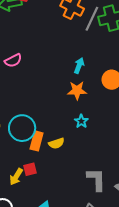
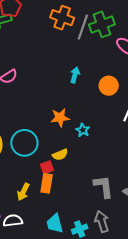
orange star: (77, 90) -> (60, 118), moved
orange rectangle: (37, 141) -> (47, 183), moved
red square: (30, 169) -> (47, 167), moved

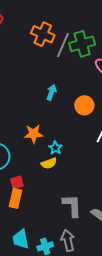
yellow semicircle: (60, 155) -> (49, 163), moved

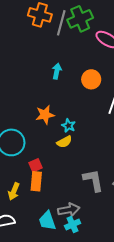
gray arrow: (68, 240) -> (69, 210), moved, turned 100

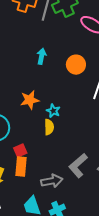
yellow semicircle: (64, 142) -> (49, 127), turned -63
gray L-shape: (93, 180) -> (78, 166), turned -120
gray arrow: (69, 210) -> (52, 181), moved

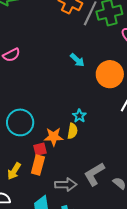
cyan arrow: (41, 56) -> (77, 60), turned 112
orange circle: (76, 65) -> (110, 74), size x1.4
orange star: (30, 100) -> (54, 137), moved

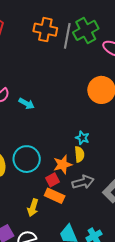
cyan arrow: (77, 60) -> (27, 104), moved
orange rectangle: (38, 165) -> (55, 196), turned -66
gray arrow: (66, 185) -> (83, 182), moved

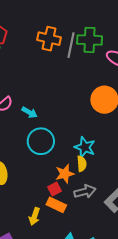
green cross: (86, 30) -> (90, 40), turned 30
cyan star: (82, 138) -> (85, 147), size x1.5
cyan circle: (27, 159) -> (41, 141), moved

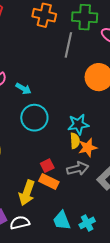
gray line: (71, 45) -> (68, 45), moved
cyan star: (85, 147) -> (78, 124), turned -30
orange star: (65, 174) -> (88, 148), moved
yellow arrow: (34, 216) -> (27, 193), size x1.4

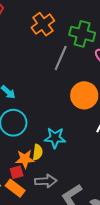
orange cross: (44, 15) -> (43, 24), turned 30
yellow semicircle: (75, 141) -> (38, 152), moved
orange star: (88, 148) -> (25, 159), moved

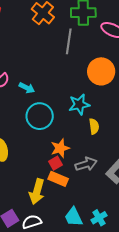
cyan star: (55, 138) -> (79, 104), moved
yellow semicircle: (38, 152) -> (94, 126), moved

